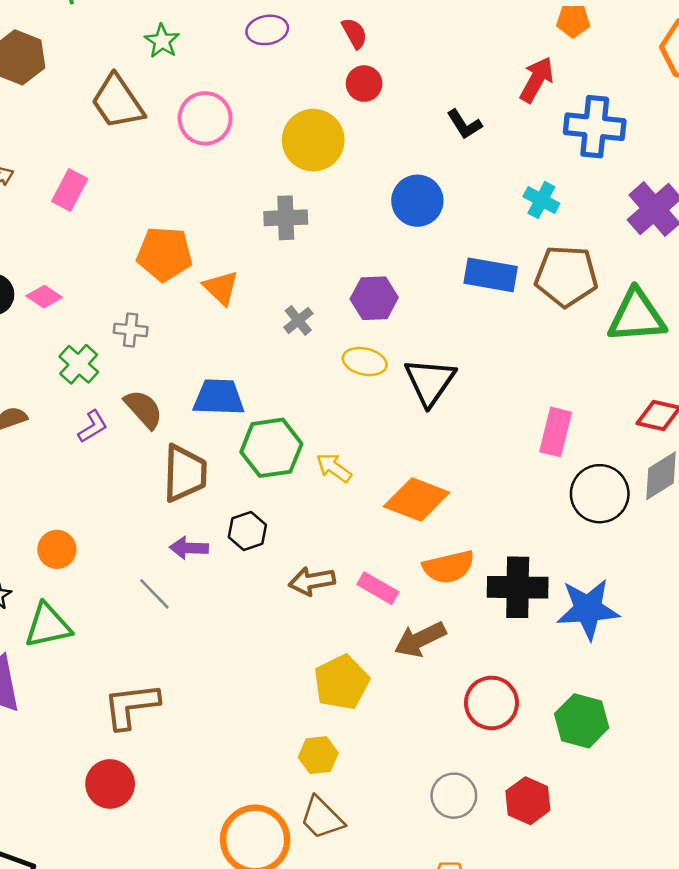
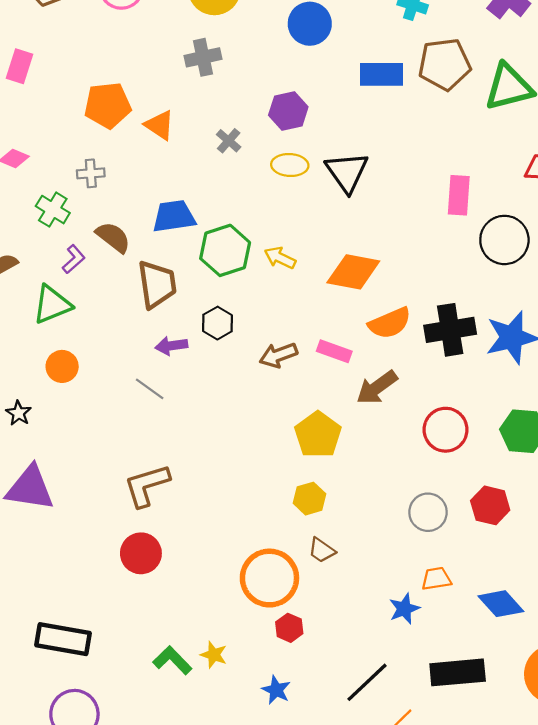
green triangle: (48, 626) -> (52, 305), moved
brown trapezoid: (322, 818) -> (322, 550), size x0.7

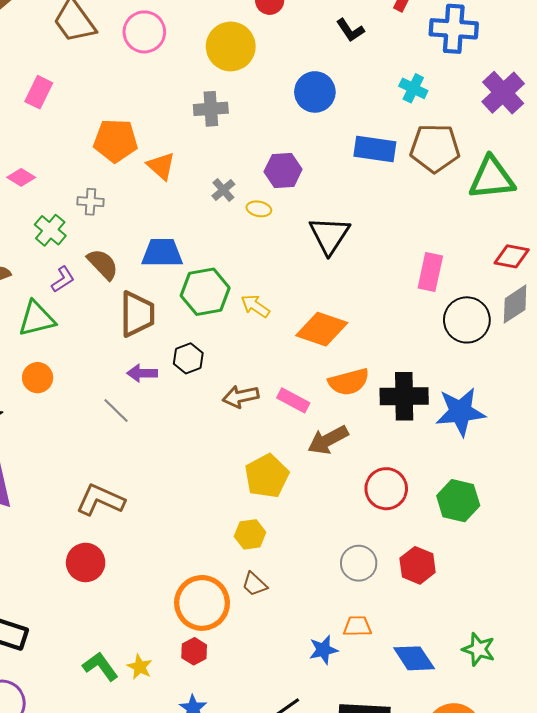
yellow ellipse: (290, 165) -> (259, 209), moved, size x0.7
brown L-shape: (147, 485) -> (100, 500), turned 33
red hexagon: (289, 628) -> (194, 651), moved

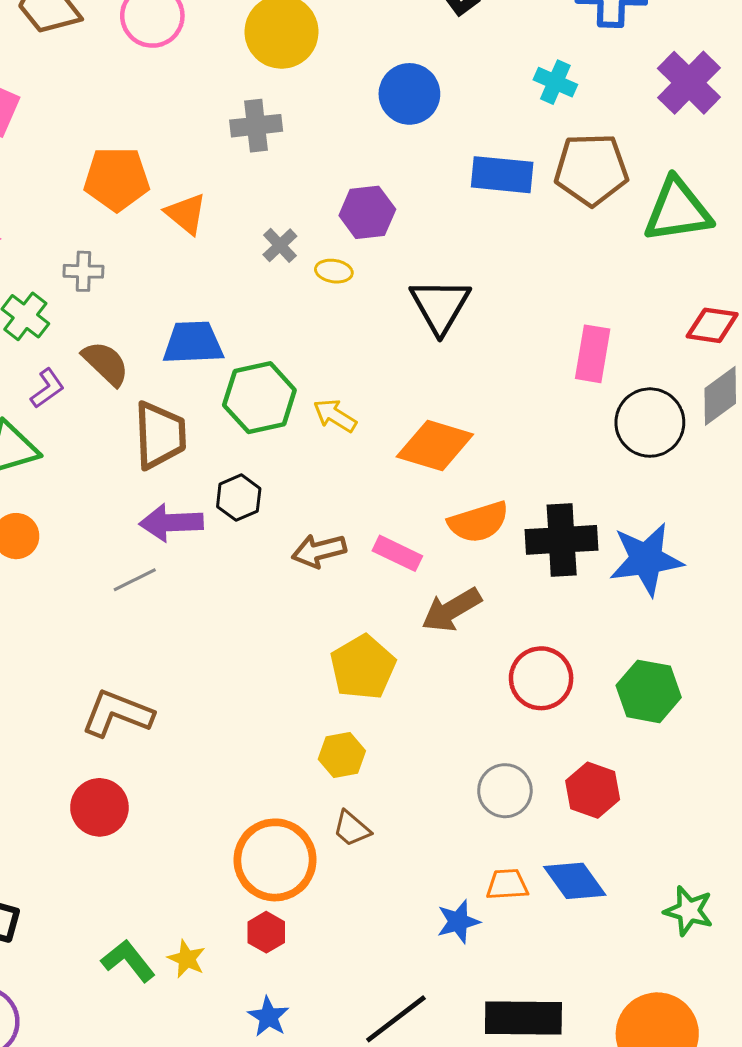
purple arrow: (142, 373) -> (171, 523), size x1.4
gray line: (116, 411) -> (135, 580), turned -68
blue diamond: (414, 658) -> (575, 881), moved

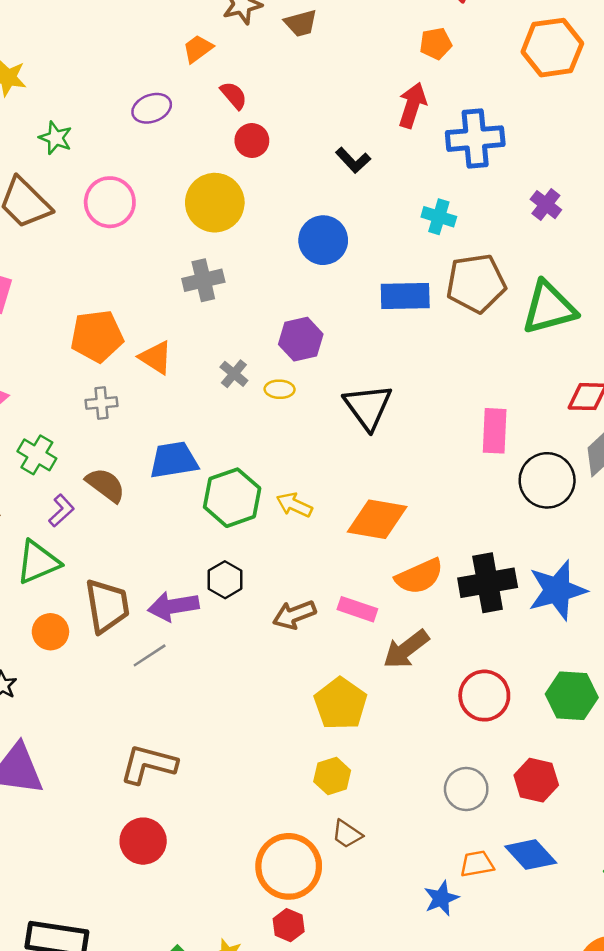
purple cross: (689, 83) -> (546, 205), size x0.6
gray cross: (83, 271) -> (101, 403), moved
brown trapezoid: (160, 435) -> (107, 606), moved

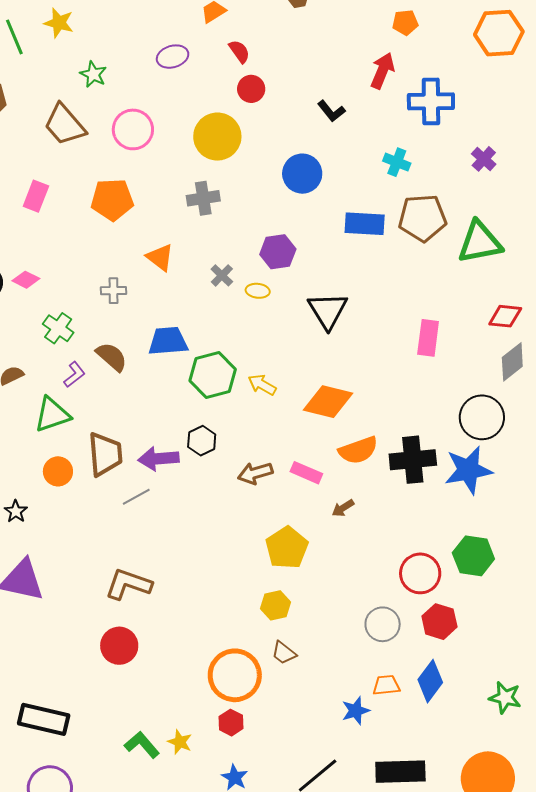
orange pentagon: (97, 336) -> (112, 200), moved
black circle: (547, 480) -> (482, 417), moved
brown arrow: (406, 649) -> (343, 508), size x0.6
red circle: (484, 696) -> (420, 573), moved
blue diamond: (531, 855) -> (430, 681), turned 75

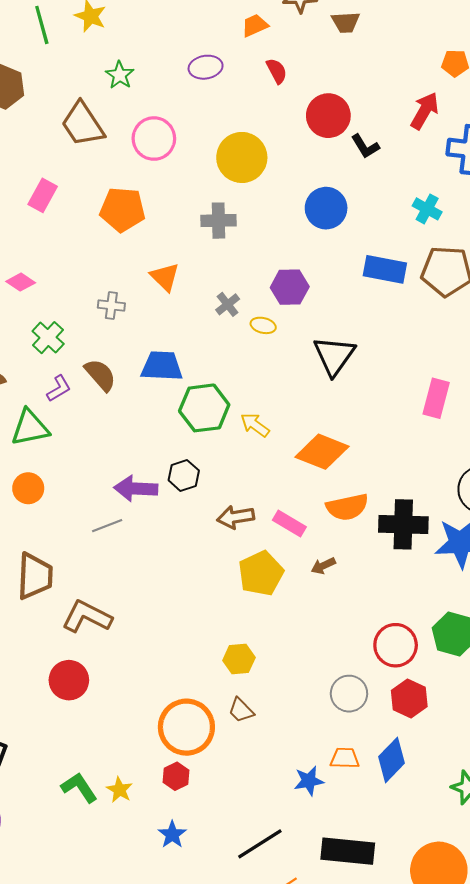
red circle: (251, 89) -> (328, 116), moved, size x1.5
brown trapezoid: (105, 454) -> (35, 576), moved
yellow pentagon: (287, 548) -> (261, 573), moved

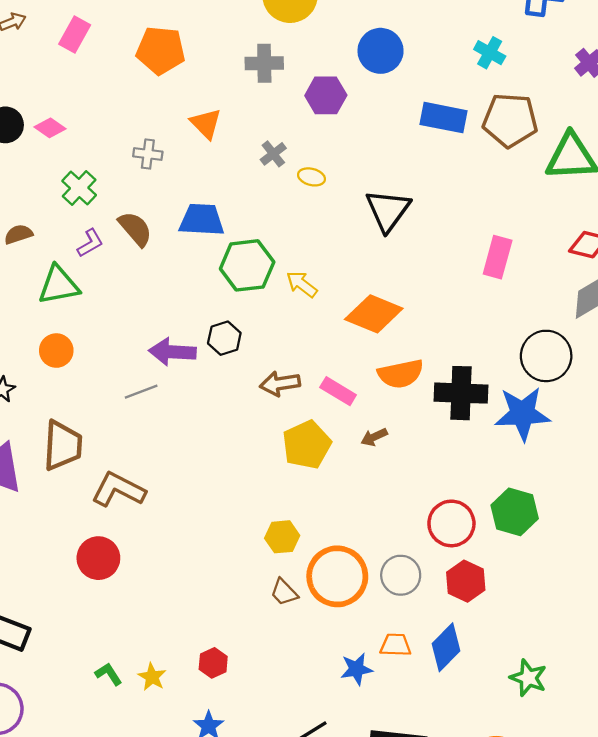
purple hexagon: (290, 287) -> (326, 95), moved
orange circle: (186, 727) -> (337, 576), moved
green L-shape: (79, 787) -> (109, 674), size x0.7

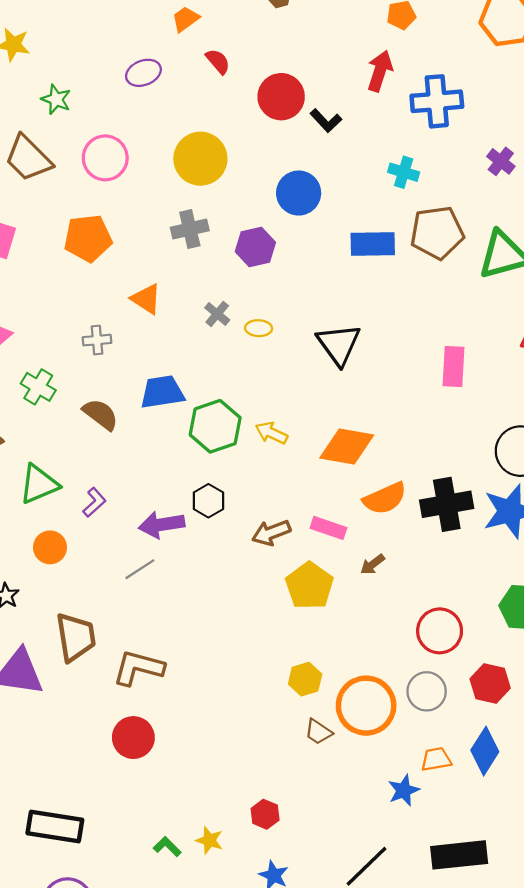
purple L-shape: (90, 243) -> (94, 502), moved
red circle: (451, 523) -> (440, 631), moved

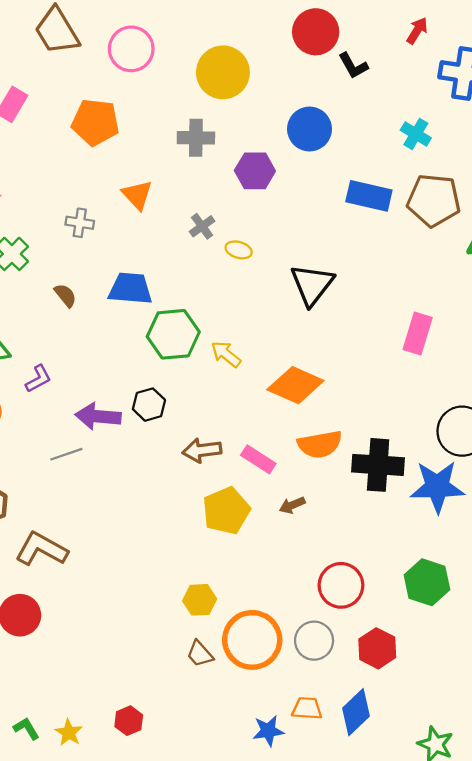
red arrow: (380, 71) -> (417, 31), size x0.7
brown semicircle: (100, 414) -> (65, 295), size x0.7

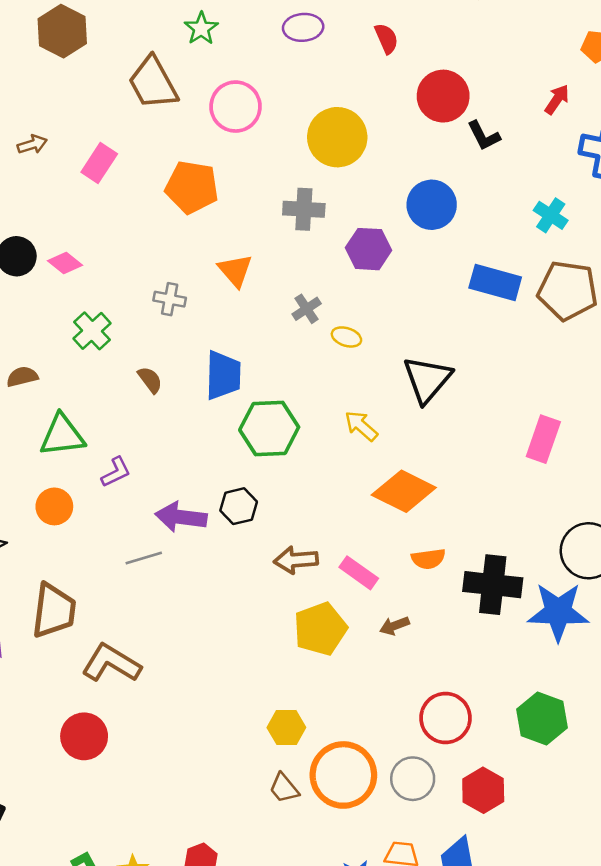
blue trapezoid: (130, 289) -> (223, 375), turned 84
yellow arrow: (226, 354) -> (361, 426), moved
orange semicircle: (320, 444) -> (428, 559), size x0.7

